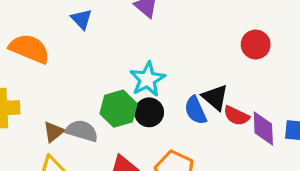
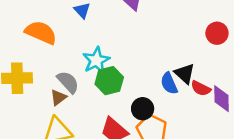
cyan star: (147, 79) -> (96, 60), moved
black circle: (149, 112) -> (143, 109), moved
gray semicircle: (82, 131) -> (68, 82), moved, turned 30

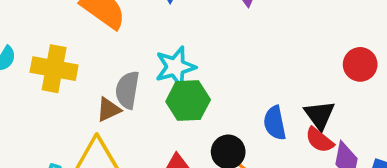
black triangle: (185, 74) -> (320, 115), moved
gray semicircle: (68, 82) -> (127, 90), turned -140

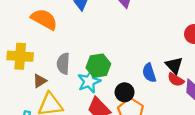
cyan star: (175, 67) -> (89, 81), moved
brown triangle: (108, 110) -> (40, 81), moved

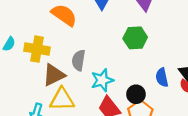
green hexagon: (98, 66) -> (135, 38), moved
brown triangle: (40, 81) -> (54, 75), size x1.6

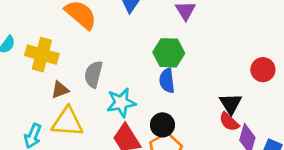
brown triangle: (54, 75) -> (60, 90), size x0.6
blue semicircle: (162, 77) -> (167, 81), moved

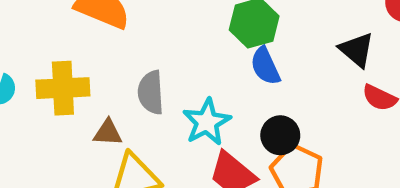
brown triangle: (60, 90) -> (108, 133), turned 42
black triangle: (231, 104) -> (357, 50), moved

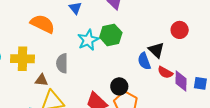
blue semicircle: (265, 66) -> (144, 61), moved
cyan star: (207, 122) -> (88, 40), moved

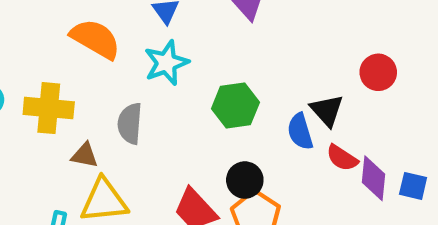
green hexagon: (111, 35) -> (235, 105), moved
cyan star: (88, 40) -> (166, 63), moved

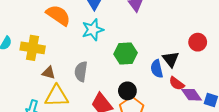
gray semicircle: (130, 124) -> (81, 72), moved
purple diamond: (373, 178) -> (191, 95), turned -45

